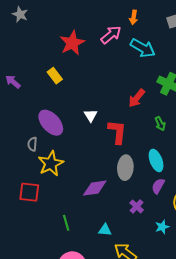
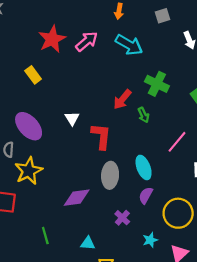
pink arrow: (111, 35) -> (87, 41), moved
green arrow: (160, 124) -> (144, 115), moved

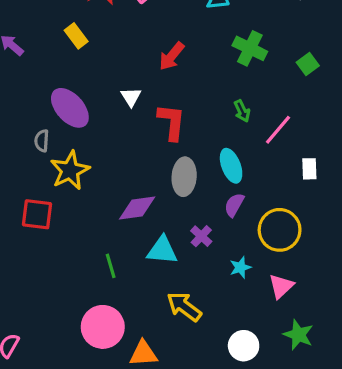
red arrow: (122, 99) -> (172, 56), moved
green arrow: (144, 115) -> (242, 111), moved
green line: (45, 236) -> (111, 266), moved
cyan triangle: (88, 243) -> (162, 250), moved, size x1.5

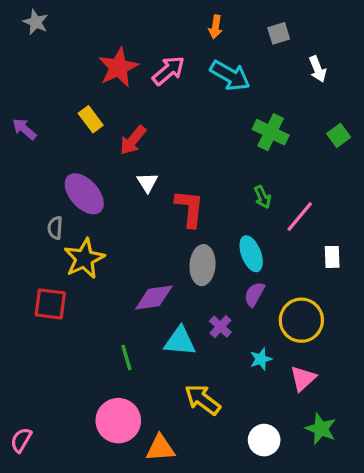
red arrow: (172, 56) -> (133, 140), moved
green square: (308, 64) -> (339, 135), moved

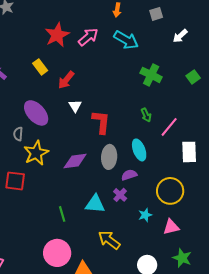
white arrow: (318, 69) -> (180, 36), turned 70
white rectangle: (332, 257) -> (189, 152), size x1.5
purple semicircle: (254, 294) -> (129, 175), moved, turned 42
purple diamond: (154, 297) -> (75, 161), moved
pink triangle: (303, 378) -> (171, 227), turned 30

